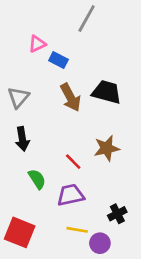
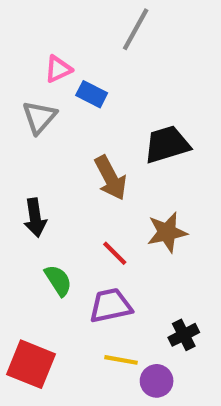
black trapezoid: (107, 92) -> (167, 144), turned -32
gray triangle: (18, 97) -> (39, 117), moved
brown arrow: (70, 97) -> (110, 178), moved

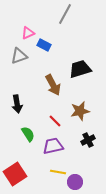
gray triangle: (39, 117) -> (19, 56), turned 30
black cross: (184, 335) -> (88, 140), moved
red square: (31, 364) -> (15, 174), turned 35

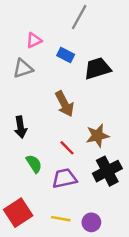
blue rectangle: (44, 45) -> (66, 55), moved
black trapezoid: (80, 69) -> (97, 68), moved
black cross: (88, 140) -> (107, 171), size x1.6
yellow line: (58, 172) -> (61, 219), moved

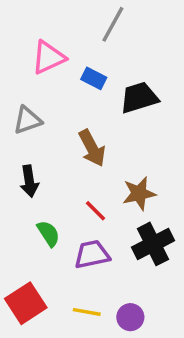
pink triangle: (34, 40) -> (48, 57), size x1.5
gray triangle: (23, 68) -> (28, 120), moved

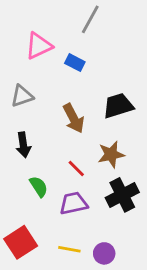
black trapezoid: (139, 98) -> (118, 106), moved

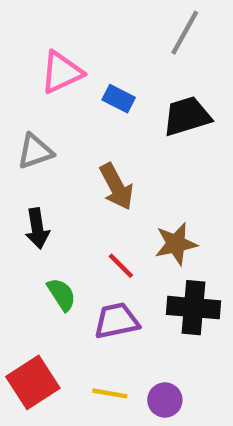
gray line: (90, 19) -> (185, 33), moved
black trapezoid: (118, 106) -> (187, 116), moved
black cross: (122, 195) -> (194, 308), turned 32

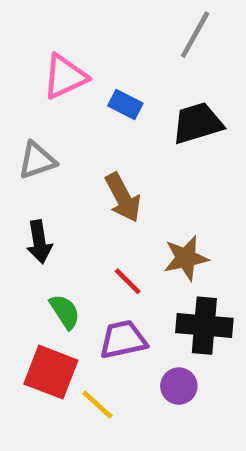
red square: (33, 382) -> (51, 372), moved, turned -36
yellow line: (110, 393) -> (97, 405), moved, turned 32
purple circle: (165, 400) -> (179, 386), moved

